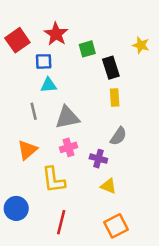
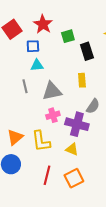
yellow rectangle: (115, 98) -> (82, 80), moved
orange triangle: (27, 150) -> (15, 137), moved
purple cross: (98, 159) -> (77, 124), size x1.6
yellow triangle: (108, 186) -> (72, 149), moved
orange square: (116, 226) -> (74, 178), moved

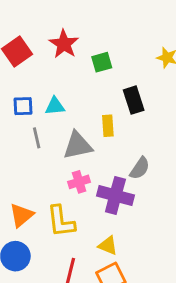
blue square: (33, 46) -> (23, 106), moved
black rectangle: (87, 51) -> (134, 100), moved
yellow rectangle: (82, 80) -> (108, 126), moved
yellow triangle: (72, 149) -> (108, 246), moved

